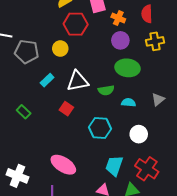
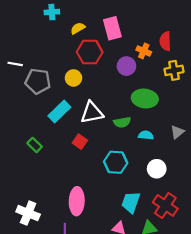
orange cross: (118, 18) -> (144, 51), moved
purple circle: (120, 40) -> (126, 66), moved
cyan rectangle: (47, 80) -> (59, 111), size x1.5
pink ellipse: (63, 165) -> (77, 201), turned 60

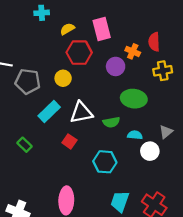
white circle: (157, 169) -> (150, 151), moved

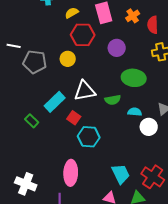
orange cross: (133, 51) -> (133, 16), moved, turned 32
cyan rectangle: (49, 111) -> (55, 102), moved
cyan hexagon: (105, 162) -> (89, 137), moved
cyan trapezoid: (120, 201) -> (121, 174), turned 135

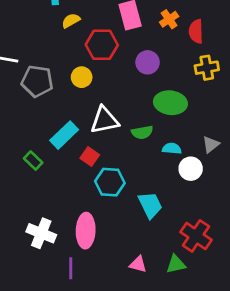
yellow semicircle: (72, 13) -> (71, 21), moved
cyan trapezoid: (121, 174) -> (150, 205), moved
white cross: (26, 184) -> (41, 233), moved

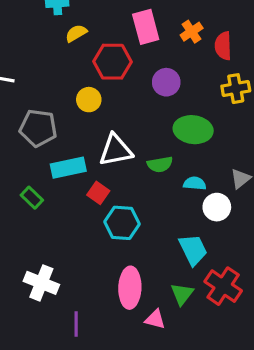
gray pentagon: (37, 81) -> (38, 128), moved
cyan rectangle: (64, 135) -> (68, 168), turned 32
cyan trapezoid: (150, 205) -> (193, 250), moved
pink ellipse: (86, 231) -> (130, 288), moved
green triangle: (176, 264) -> (182, 294), moved, turned -40

